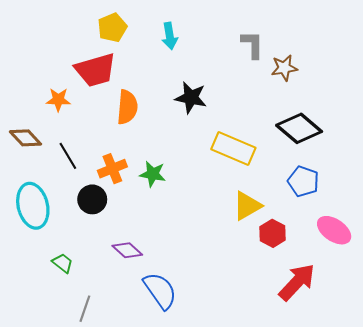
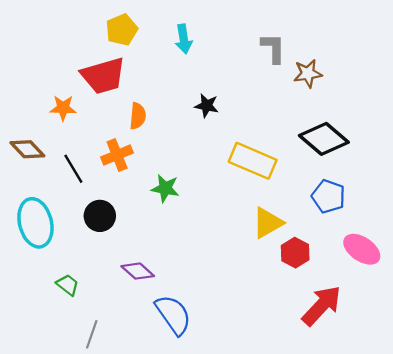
black star: (191, 98) -> (207, 106), size x0.7
orange semicircle: (127, 107) -> (138, 116), size x0.7
orange cross: (112, 169) -> (117, 155), moved

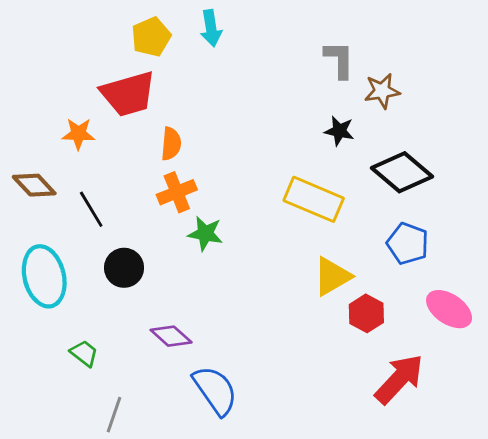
cyan arrow: (184, 39) -> (211, 28), moved
black star: (207, 106) -> (339, 131), moved
orange cross: (117, 155) -> (177, 192), moved

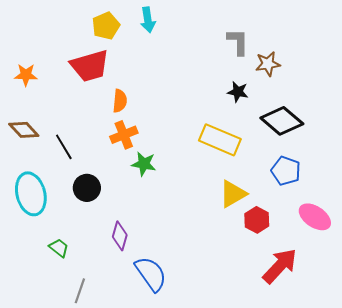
orange star: (78, 134) -> (26, 75), moved
purple diamond: (171, 336) -> (120, 236), turned 64

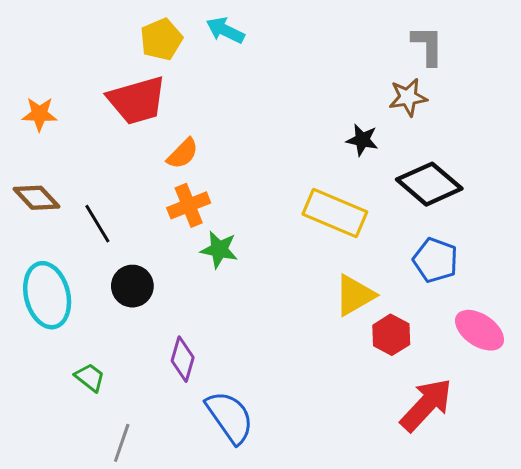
cyan arrow: (148, 20) -> (225, 30), turned 125
gray L-shape: (238, 42) -> (428, 45), moved
orange semicircle: (120, 101) -> (183, 154), turned 40

